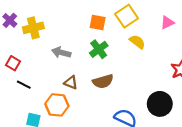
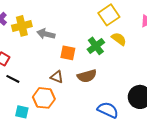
orange square: (98, 22) -> (68, 53), moved
green cross: (99, 49) -> (96, 46), moved
gray arrow: (61, 52) -> (46, 34), moved

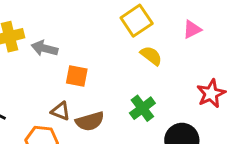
green cross: (96, 46) -> (142, 108), moved
brown semicircle: (87, 76) -> (90, 121), moved

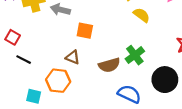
brown semicircle: (90, 121) -> (109, 65), moved

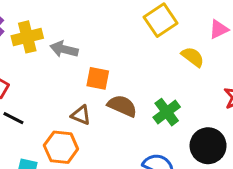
yellow semicircle: (142, 15) -> (193, 57), moved
brown semicircle: (109, 65) -> (122, 106), moved, turned -140

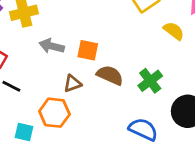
gray arrow: (64, 49) -> (52, 46), moved
brown triangle: (81, 115) -> (72, 84), turned -42

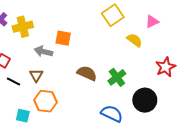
orange square: (88, 50) -> (63, 38), moved
brown triangle: (72, 84) -> (36, 75), moved, turned -40

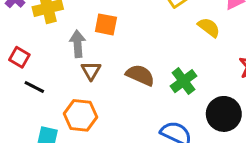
gray arrow: (43, 51) -> (78, 44), turned 72
brown triangle: (36, 75) -> (91, 71), moved

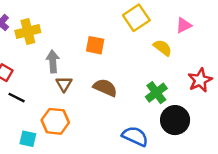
orange square: (106, 24) -> (95, 45), moved
green cross: (183, 81) -> (156, 93), moved

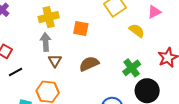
yellow cross: (28, 31) -> (49, 17), moved
brown semicircle: (105, 88) -> (89, 64), turned -48
black line: (17, 98) -> (15, 72), turned -56

